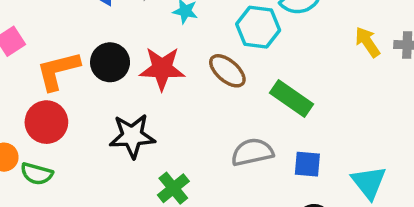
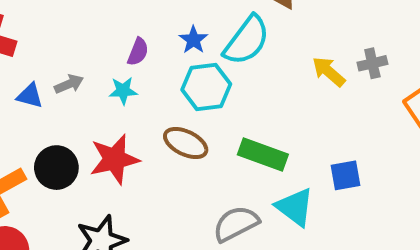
blue square: (307, 164) -> (345, 175), moved
cyan triangle: (369, 182) -> (295, 207), moved

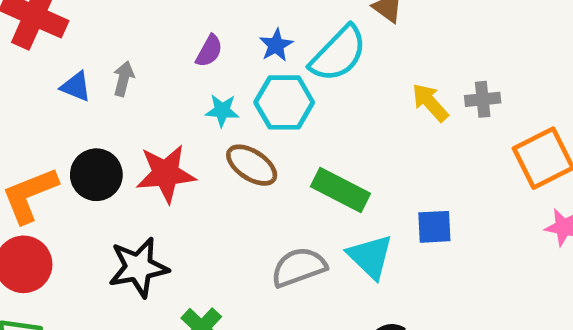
gray arrow: (69, 84) -> (124, 79), turned -60
cyan star: (123, 91) -> (222, 111), moved

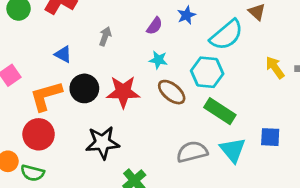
blue star: (276, 45) -> (186, 15), moved
blue triangle: (76, 87) -> (63, 54), moved
cyan hexagon: (284, 102) -> (207, 72), moved

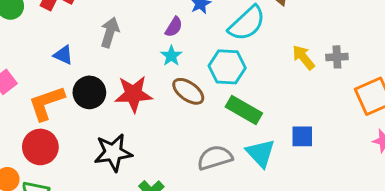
purple semicircle: (155, 26) -> (174, 27), moved
gray arrow: (105, 36) -> (110, 32), size x1.4
cyan star: (158, 60) -> (171, 56), turned 30

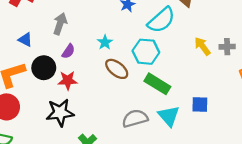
purple semicircle: (174, 27) -> (68, 51), moved
red star: (133, 94) -> (68, 80), moved, size x0.7

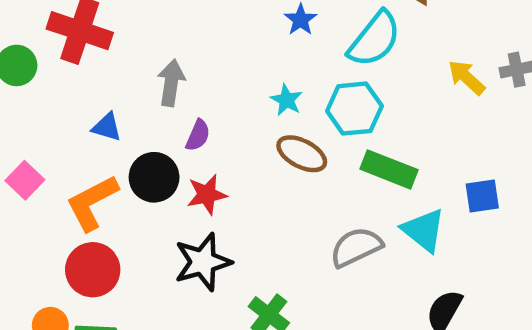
cyan star: (105, 42) -> (286, 100), moved

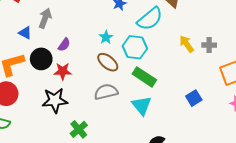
gray arrow: (171, 83) -> (45, 18), moved
blue square: (482, 196) -> (194, 98), moved, turned -35
cyan triangle: (424, 230) -> (142, 105), moved
gray semicircle: (356, 247) -> (106, 92), moved

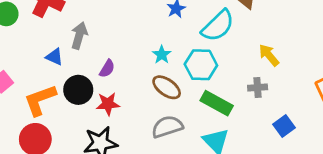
gray cross: (209, 45) -> (258, 88), moved

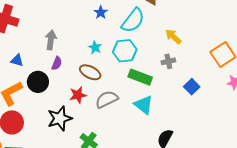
gray arrow: (79, 36) -> (51, 40), moved
brown ellipse: (167, 87) -> (90, 72), moved
red star: (108, 104) -> (78, 95), moved

